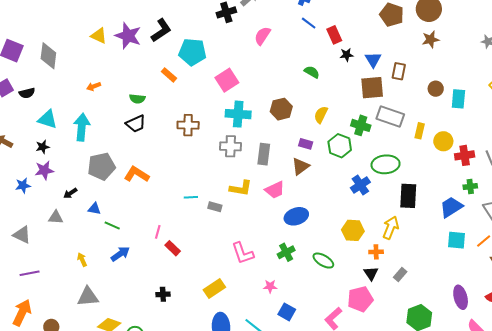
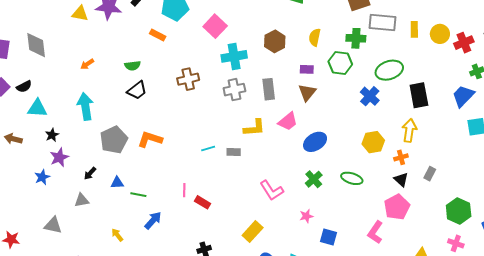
cyan triangle: (47, 119) -> (37, 108), moved

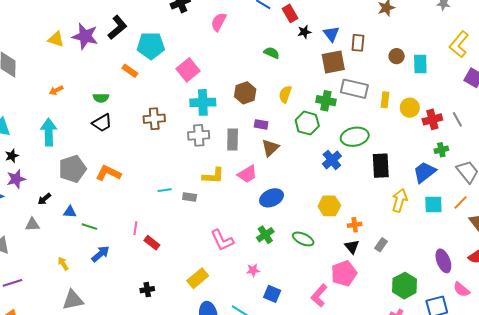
purple rectangle: (307, 69) -> (261, 124), moved
yellow arrow: (409, 130) -> (400, 200), moved

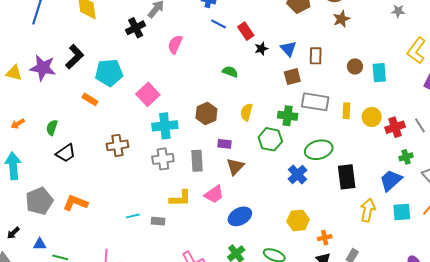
brown square: (333, 62) -> (292, 77), size x0.7
green semicircle: (101, 98) -> (52, 128), moved, turned 112

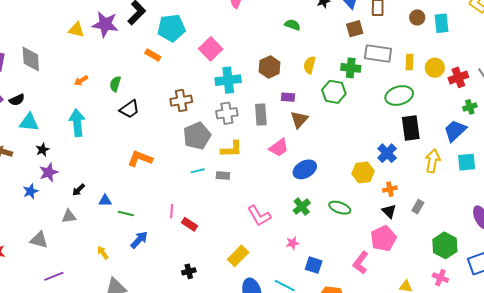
green ellipse: (319, 150) -> (399, 96), moved
blue cross: (298, 174) -> (387, 153), moved
yellow L-shape: (180, 198) -> (232, 149), moved
gray pentagon: (39, 201) -> (197, 136), moved

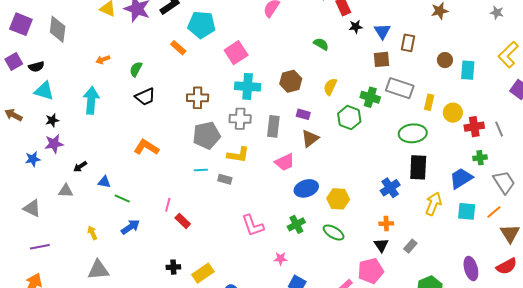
yellow hexagon: (363, 172) -> (338, 199), moved
yellow rectangle: (238, 256) -> (203, 273), moved

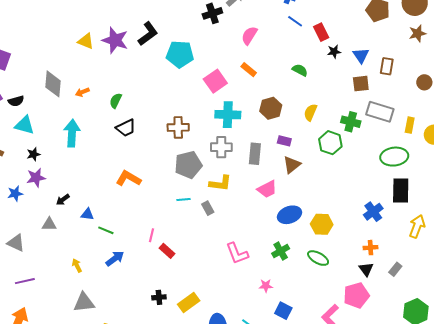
gray diamond: (58, 29) -> (53, 84), moved
orange rectangle: (178, 48) -> (249, 70), moved
gray rectangle: (225, 179) -> (208, 208), turned 48

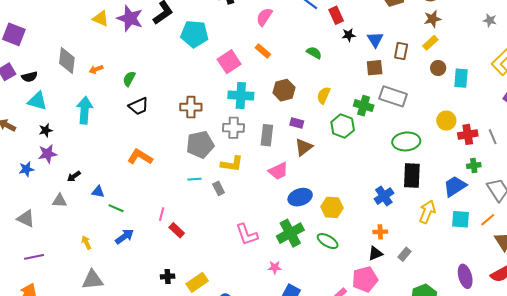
yellow rectangle: (410, 125) -> (430, 43), moved, turned 35
green cross: (281, 251) -> (290, 233), size x1.5
black triangle: (366, 269) -> (375, 253), turned 42

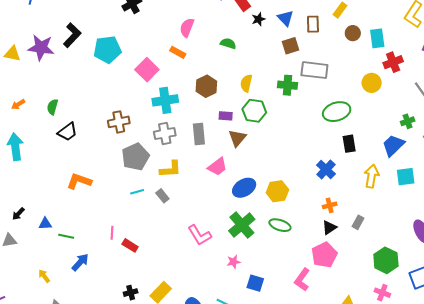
pink semicircle: (264, 17) -> (187, 28), moved
green hexagon: (343, 126) -> (254, 111), moved
red cross: (468, 134) -> (393, 62), moved
black rectangle: (412, 175) -> (349, 144), size x0.7

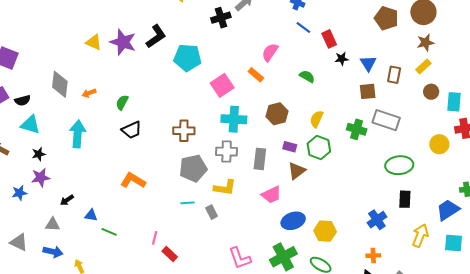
blue arrow: (80, 262) -> (53, 252), moved, turned 48

